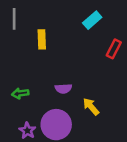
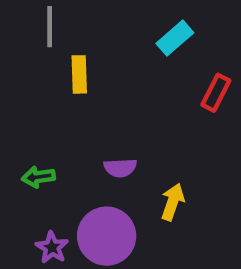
gray line: (14, 19) -> (50, 27), moved
yellow arrow: (91, 107) -> (173, 202), turned 60

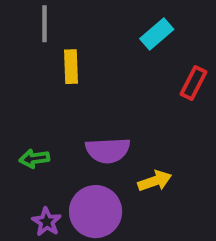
purple semicircle: (120, 168) -> (108, 150), size x1.5
yellow arrow: (173, 202) -> (155, 181), turned 52

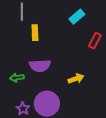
purple semicircle: (108, 150) -> (40, 66), moved
yellow arrow: (155, 181) -> (76, 79), moved

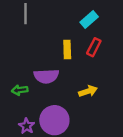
yellow rectangle: (35, 33) -> (67, 50), moved
red rectangle: (95, 41) -> (94, 47), moved

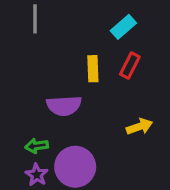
green arrow: (20, 90) -> (37, 146), moved
yellow arrow: (88, 91) -> (139, 127), moved

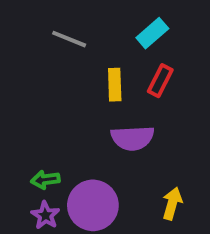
gray line: (35, 19) -> (69, 39), moved, turned -68
purple semicircle: (64, 106) -> (133, 138), moved
yellow arrow: (139, 127) -> (172, 203), moved, turned -55

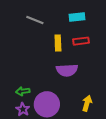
cyan rectangle: (152, 33) -> (77, 17), turned 35
red rectangle: (160, 81) -> (81, 41), turned 56

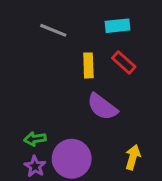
red rectangle: (81, 41) -> (124, 62), turned 49
purple semicircle: (67, 70) -> (102, 107), turned 40

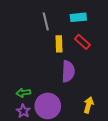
gray line: (53, 30) -> (46, 21), moved, turned 54
purple semicircle: (102, 107) -> (68, 71), turned -125

